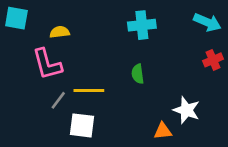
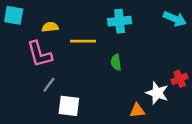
red cross: (213, 60) -> (180, 79), moved
yellow line: (89, 91) -> (83, 41), moved

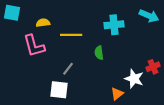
cyan cross: (120, 21) -> (114, 25), moved
gray line: (49, 85) -> (68, 69), moved
orange triangle: (137, 111) -> (117, 94), turned -32

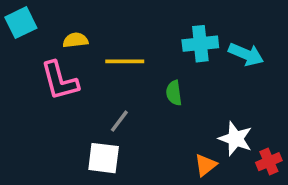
cyan square: (12, 13) -> (21, 23), turned -36
cyan arrow: (149, 16) -> (246, 54), moved
red cross: (153, 67) -> (269, 162), moved

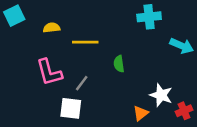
cyan cross: (200, 44) -> (149, 17), moved
cyan arrow: (246, 54) -> (182, 46), moved
pink L-shape: (60, 81) -> (49, 72), moved

